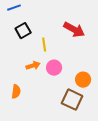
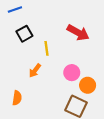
orange arrow: (33, 66) -> (35, 71), turned 144
pink circle: (54, 68) -> (72, 73), moved

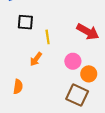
red arrow: (78, 33) -> (88, 32), moved
black square: (24, 34) -> (25, 22), turned 35

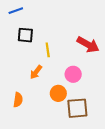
orange circle: (89, 74) -> (58, 93), moved
brown square: (77, 95) -> (77, 108), turned -30

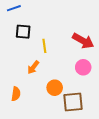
pink circle: (73, 74) -> (83, 67), moved

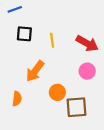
yellow line: (44, 46) -> (52, 40), moved
orange arrow: (33, 67) -> (35, 71), size x1.5

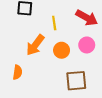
yellow line: (52, 40) -> (54, 23), moved
orange circle: (57, 92) -> (62, 50), moved

